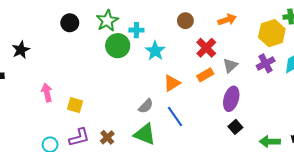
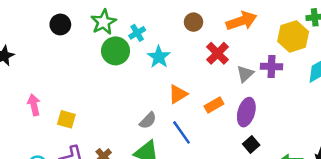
orange arrow: (227, 20) -> (242, 21), size x1.4
cyan cross: (136, 30) -> (137, 33), turned -32
purple cross: (266, 63) -> (272, 66), moved, turned 30
orange rectangle: (205, 75) -> (214, 105), moved

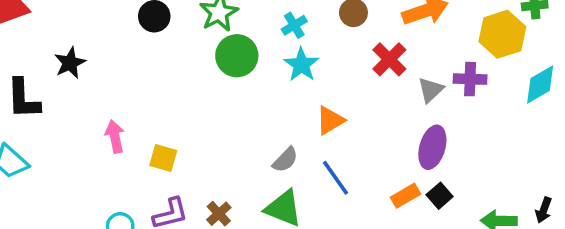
cyan cross: (137, 33) -> (294, 25), moved
orange rectangle: (214, 105) -> (405, 196), moved

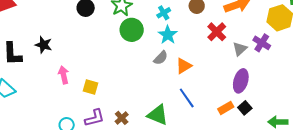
black star: (70, 63) -> (44, 45), moved, turned -30
purple cross: (470, 79) -> (262, 43), turned 30
gray semicircle: (285, 160) -> (161, 58), moved

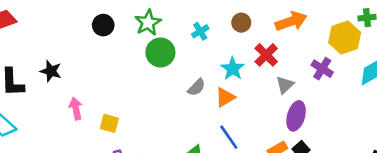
cyan star: (168, 35) -> (233, 69), moved
gray triangle: (240, 49) -> (285, 85), moved

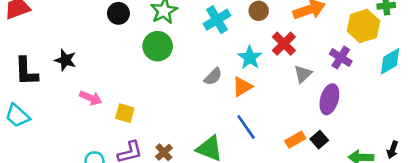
cyan cross: (200, 31) -> (217, 20), size x1.5
green circle: (160, 52) -> (158, 46), moved
pink arrow: (76, 108) -> (91, 98), turned 125
purple ellipse: (296, 116) -> (329, 99), moved

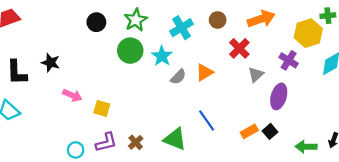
cyan star: (250, 58) -> (162, 56), moved
orange triangle: (242, 87) -> (204, 72), moved

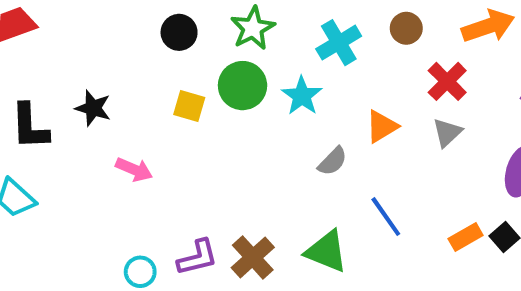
gray triangle: (256, 75) -> (447, 133), moved
gray semicircle: (178, 77) -> (333, 161), moved
yellow square: (102, 108) -> (189, 106), moved
brown cross: (136, 142) -> (253, 257), size x1.5

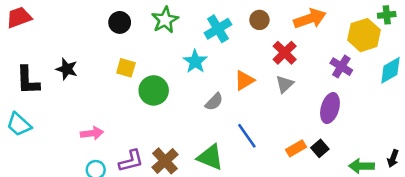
green circle: (243, 86) -> (154, 90), moved
pink arrow: (134, 169) -> (92, 133), moved, turned -30

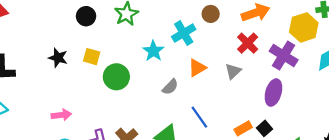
cyan cross: (218, 29) -> (184, 33), moved
red cross: (285, 53) -> (248, 43), moved
purple cross: (341, 67) -> (284, 55), size x1.4
black star: (67, 69) -> (58, 58), moved

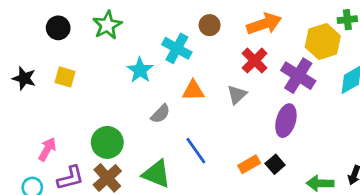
cyan cross: (184, 33) -> (177, 48), turned -30
orange triangle: (197, 68) -> (193, 91), turned 30
green circle: (116, 77) -> (107, 142), moved
pink arrow: (61, 115) -> (47, 149), moved, turned -54

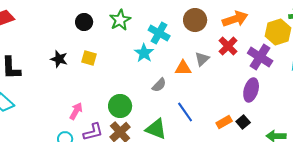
brown circle: (210, 25) -> (195, 20), size x1.5
cyan cross: (177, 48) -> (159, 33), moved
gray triangle: (237, 95) -> (202, 59), moved

